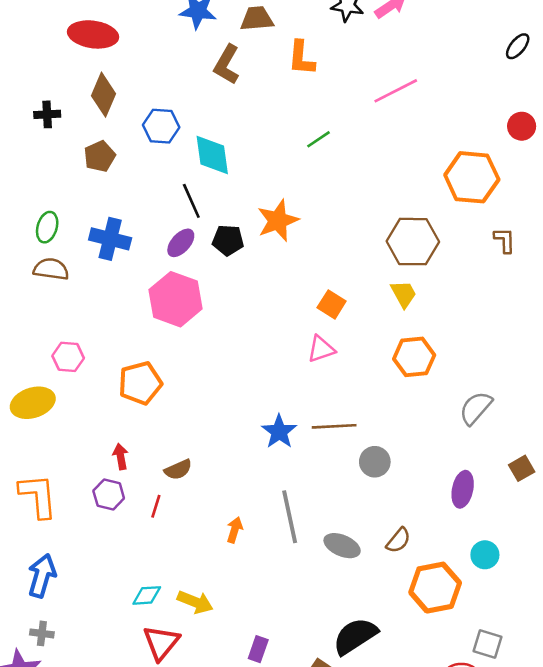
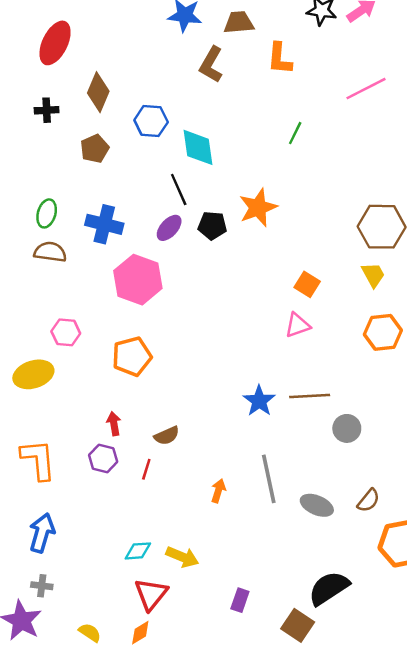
red ellipse: (93, 34) -> (55, 43), moved, turned -72
green line: (318, 139) -> (295, 133), turned -30
pink hexagon: (176, 299) -> (138, 280), moved

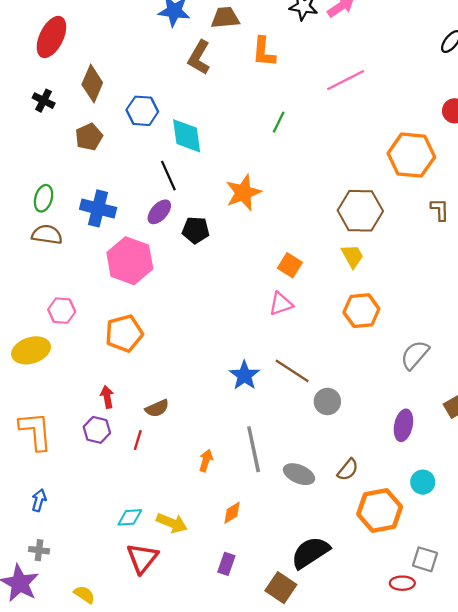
black cross: (47, 110) -> (44, 101), turned 30
black pentagon: (212, 225) -> (196, 230), moved
brown line: (310, 396) -> (292, 371), turned 36
blue arrow: (42, 533) -> (39, 500), size x0.6
orange diamond: (140, 633) -> (232, 513), moved

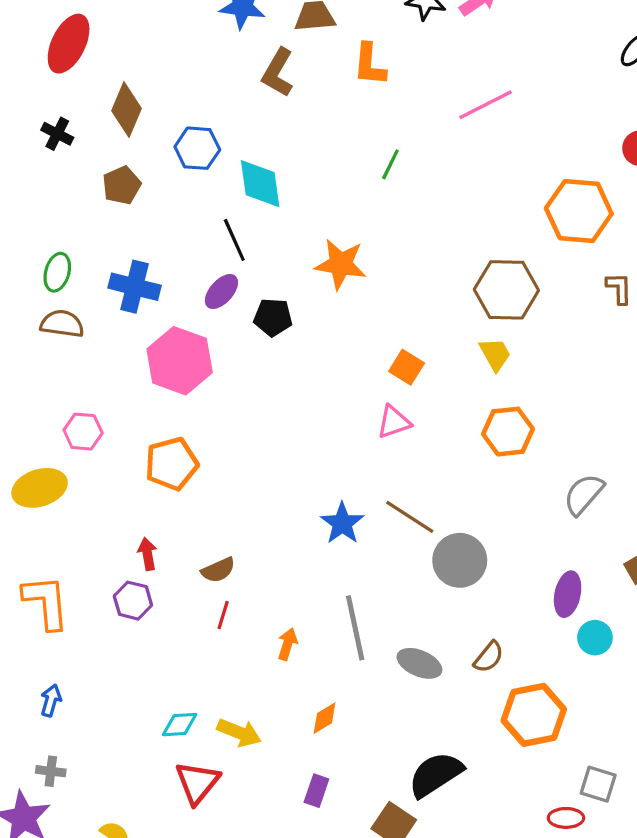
orange star: (243, 193) -> (341, 264), turned 30
gray circle: (327, 401) -> (460, 560), size x1.4
red line: (138, 440) -> (223, 615), moved
cyan circle: (423, 482) -> (595, 638), moved

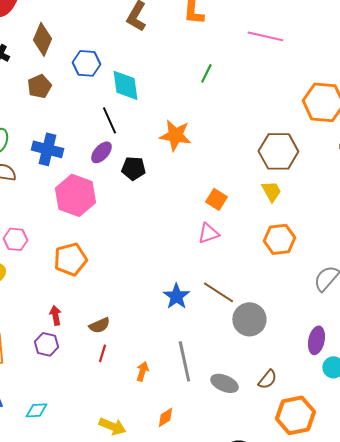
pink line: (485, 105) -> (265, 36), turned 40
cyan diamond: (180, 725) -> (36, 410), moved

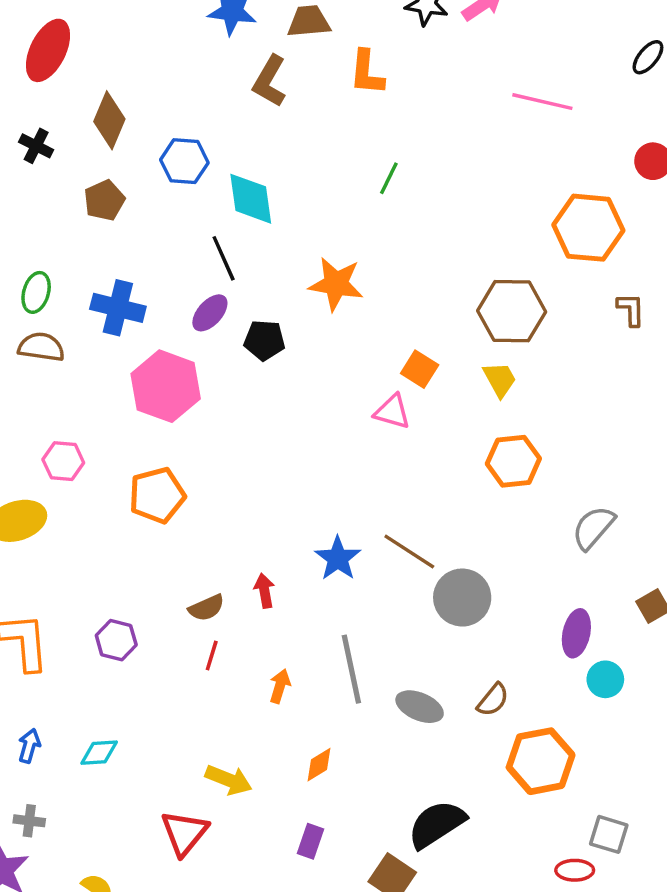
pink line: (265, 36) -> (542, 102), moved
orange square: (216, 199) -> (420, 369), moved
pink triangle: (208, 233) -> (392, 412), moved, turned 35
red arrow: (55, 315) -> (264, 591), moved

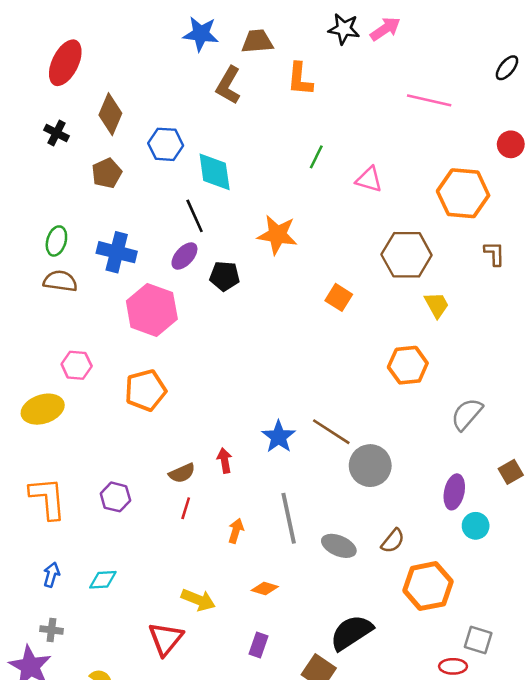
yellow trapezoid: (500, 379) -> (437, 305), moved
pink triangle: (392, 412) -> (369, 179), moved
orange diamond: (319, 765) -> (265, 589), turned 48

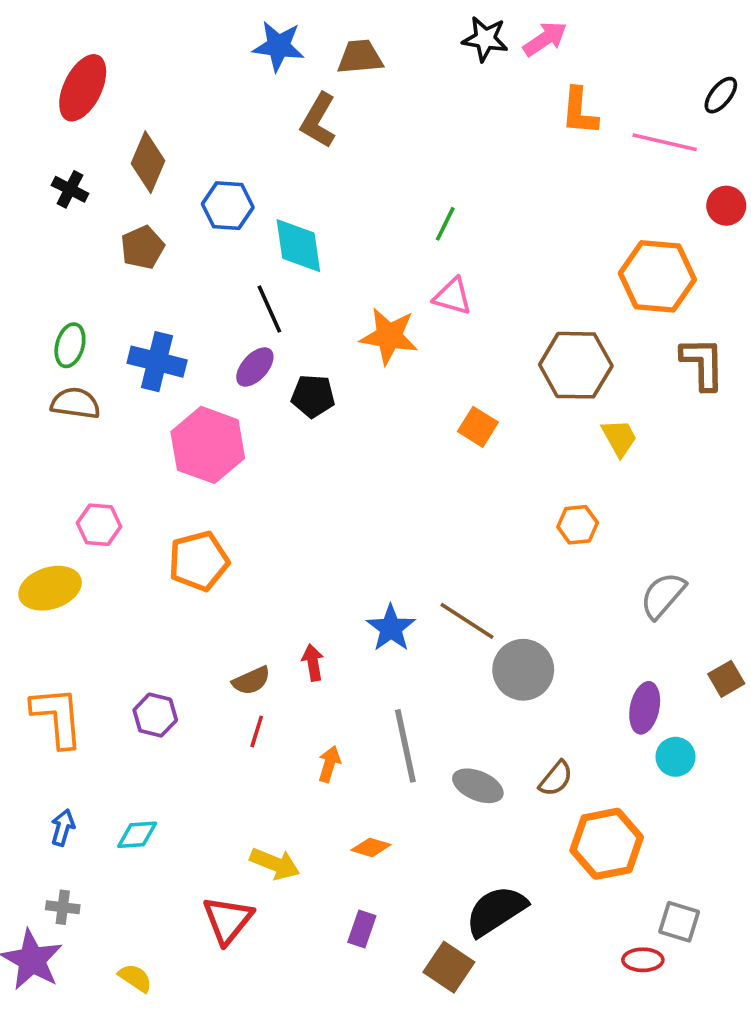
orange L-shape: (300, 79) -> (579, 111), moved
pink line: (429, 100) -> (665, 142), moved
pink triangle: (369, 179) -> (453, 296), moved
brown L-shape: (494, 253) -> (703, 363), size x1.5
orange hexagon: (408, 365) -> (578, 525), size x0.7

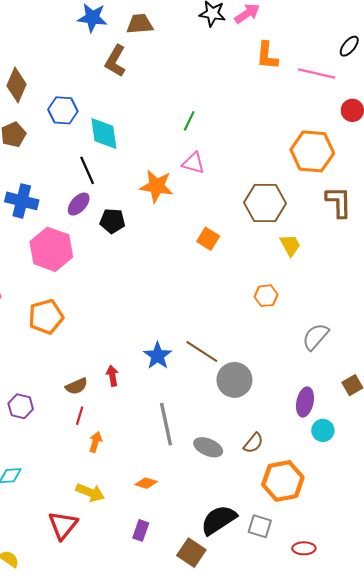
orange arrow: (329, 764) -> (95, 442), moved
gray square: (679, 922) -> (260, 526), moved

